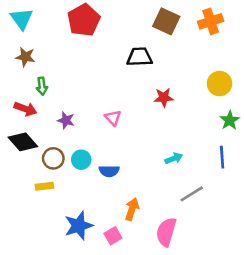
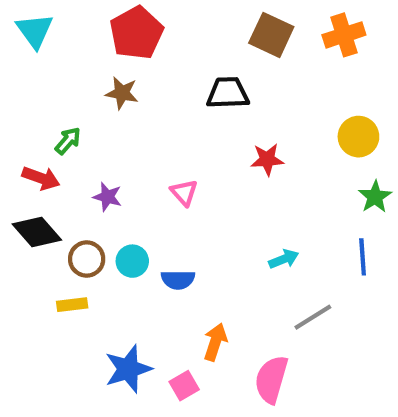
brown star: (25, 57) -> (122, 93), moved
green arrow: (42, 86) -> (68, 141), turned -132

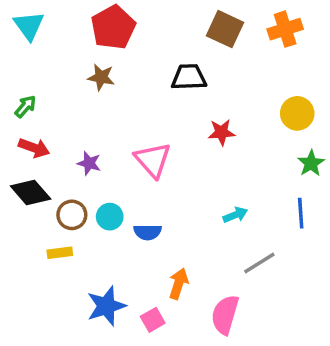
green arrow: (68, 141) -> (25, 106), moved
pink triangle: (184, 193) -> (153, 160), size x1.6

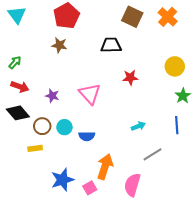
orange cross: (285, 29) -> (168, 17), turned -30
orange arrow: (179, 284) -> (105, 167), size x1.4

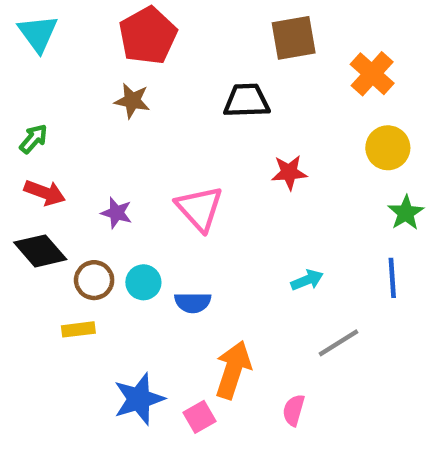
brown square: (132, 17) -> (294, 38), turned -35
orange cross: (168, 17) -> (372, 74), moved
pink semicircle: (132, 185) -> (294, 410), size x0.6

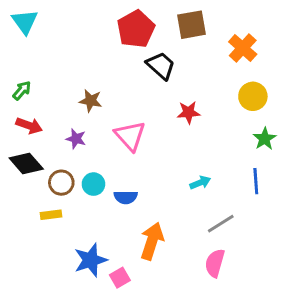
red pentagon: (148, 36) -> (136, 29), moved
brown star: (132, 101) -> (91, 101), moved
black trapezoid: (247, 101) -> (161, 66), turned 44
pink semicircle: (294, 410) -> (215, 263), moved, size x1.4
pink square: (199, 417) -> (120, 278), moved

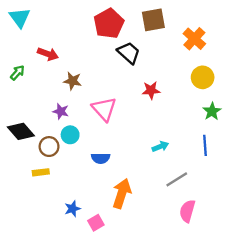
red arrow: (29, 126) -> (48, 54), moved
cyan circle: (93, 184) -> (70, 135), moved
blue star: (91, 260) -> (72, 209), size x0.6
pink semicircle: (215, 263) -> (187, 211), moved

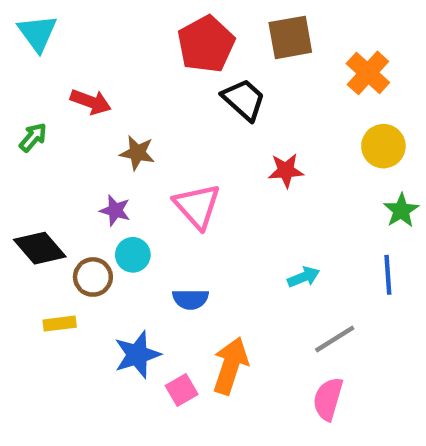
yellow rectangle: (41, 172) -> (60, 324), moved
blue star: (72, 209) -> (137, 355), moved, size x1.5
pink semicircle: (187, 211) -> (328, 399), moved
pink square: (96, 223) -> (182, 390), moved

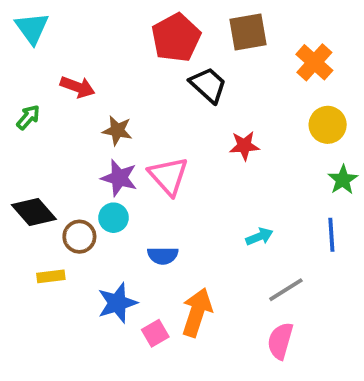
purple star: (115, 210) -> (119, 178), moved, size x1.4

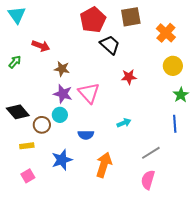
cyan arrow: (259, 237) -> (124, 123), moved
pink square: (155, 333) -> (28, 176), moved

